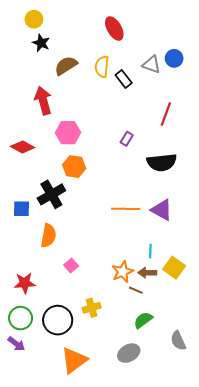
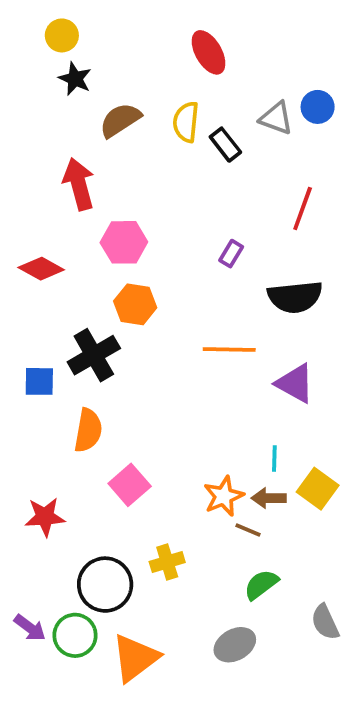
orange line: (126, 209) -> (229, 349), moved
pink square: (71, 265) -> (130, 485), size x1.5
green circle: (21, 318) -> (75, 635), moved

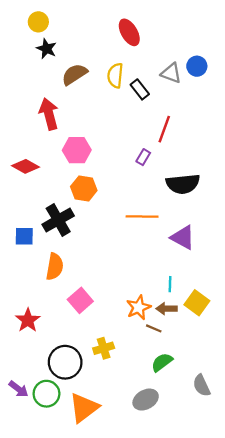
red line: (303, 208) -> (164, 129), moved
red star: (45, 517) -> (28, 320), turned -30

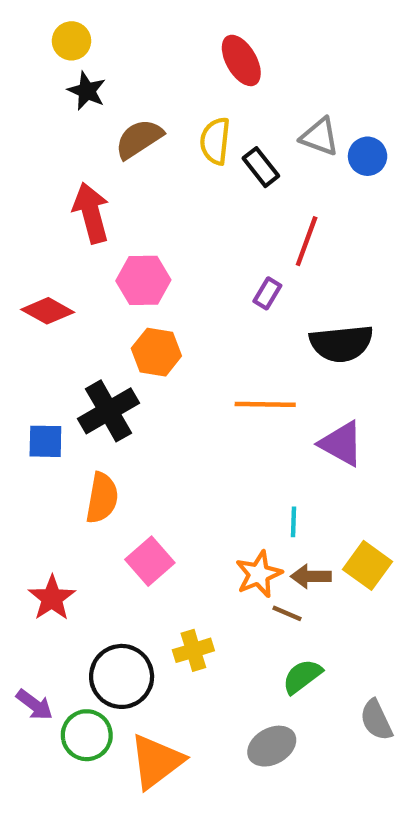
blue circle: (197, 66) -> (368, 156), moved
cyan line: (170, 284) -> (294, 522), moved
purple arrow: (19, 389) -> (35, 705), moved

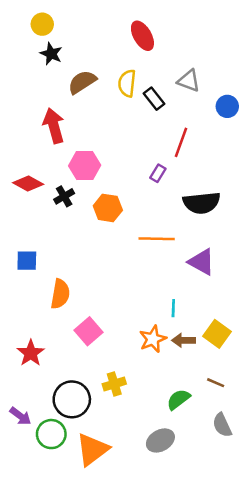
blue circle: (368, 156) -> (227, 106), moved
orange hexagon: (156, 352) -> (108, 208), moved
black cross: (109, 411) -> (64, 196), moved, size x0.6
brown line: (287, 613) -> (216, 383), moved

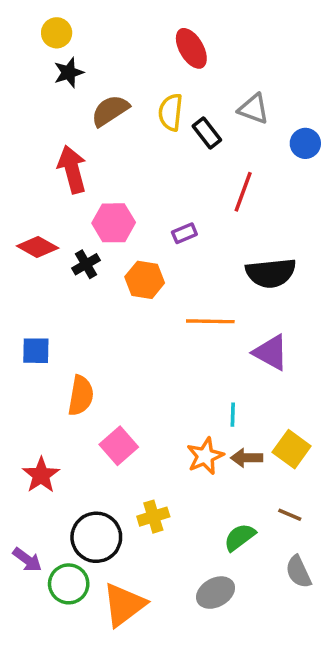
black star: (51, 54) -> (69, 73), turned 30
purple rectangle: (158, 173) -> (184, 233), moved, turned 36

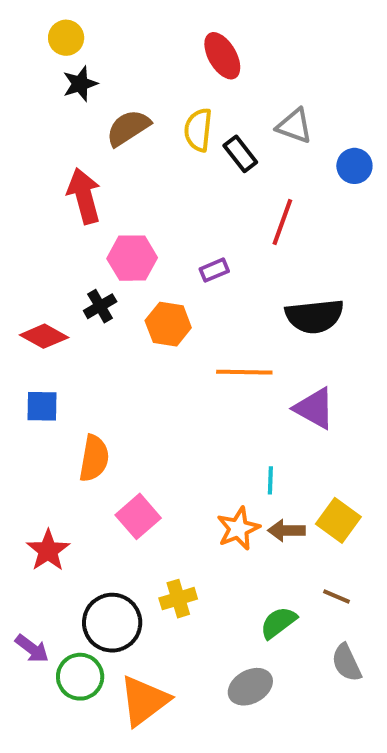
red diamond: (38, 247) -> (44, 336), moved

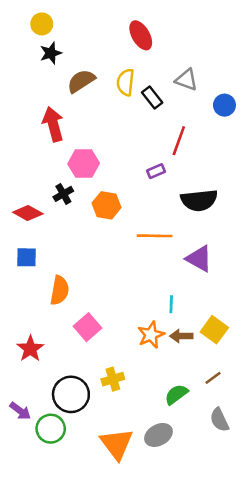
purple rectangle: (214, 270) -> (156, 171), moved
brown line: (336, 597) -> (213, 378), turned -60
orange triangle: (144, 701) -> (117, 444), moved, turned -30

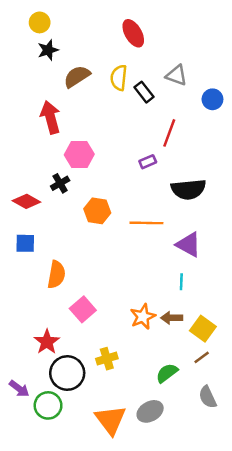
orange hexagon: (106, 205) -> (97, 211), moved
cyan line: (171, 304) -> (181, 282), moved
yellow square: (214, 330) -> (203, 329), moved
red star: (30, 349) -> (47, 342), moved

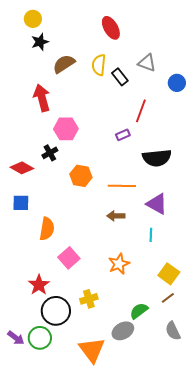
brown arrow: (172, 318) -> (116, 216), moved
purple arrow: (19, 389) -> (16, 338), moved
gray ellipse: (150, 411) -> (123, 331), moved

